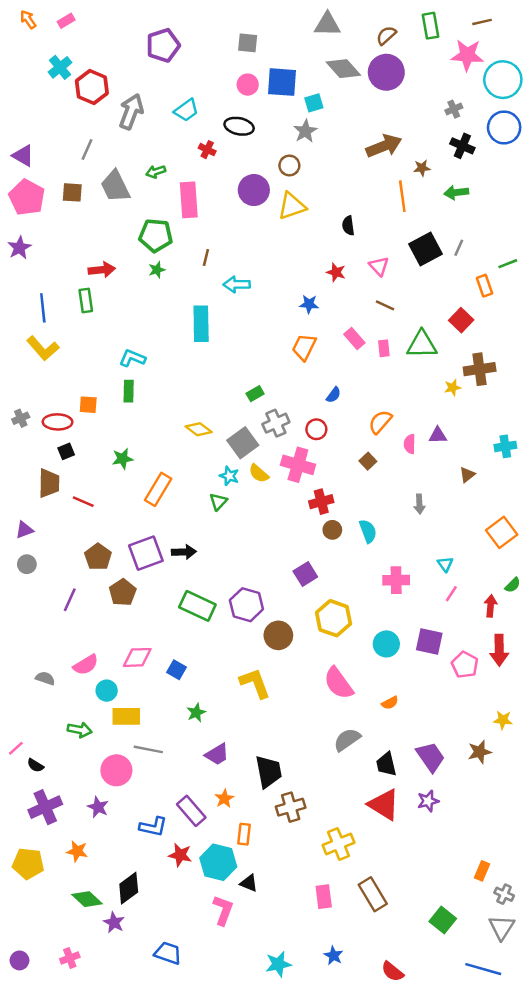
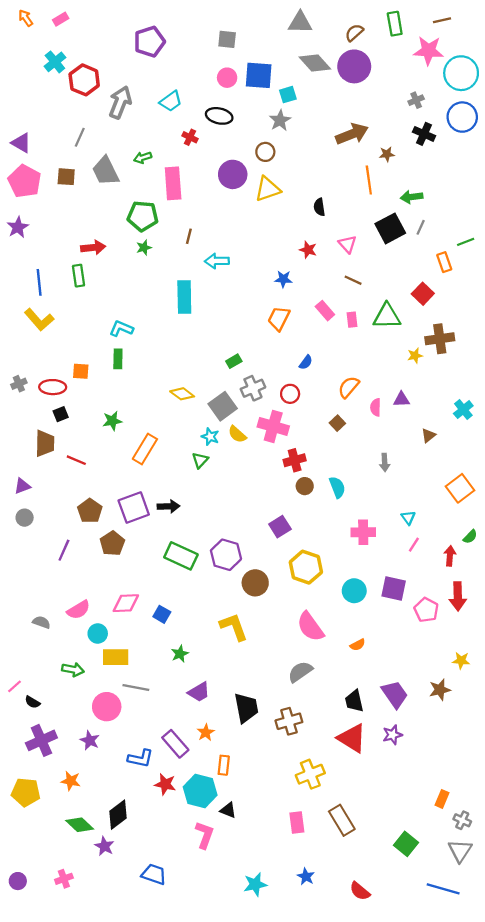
green arrow: (456, 192) -> (412, 197), moved
cyan cross: (505, 446) -> (463, 410), turned -30
gray semicircle: (347, 740) -> (300, 672), moved
brown cross: (291, 807) -> (289, 721), moved

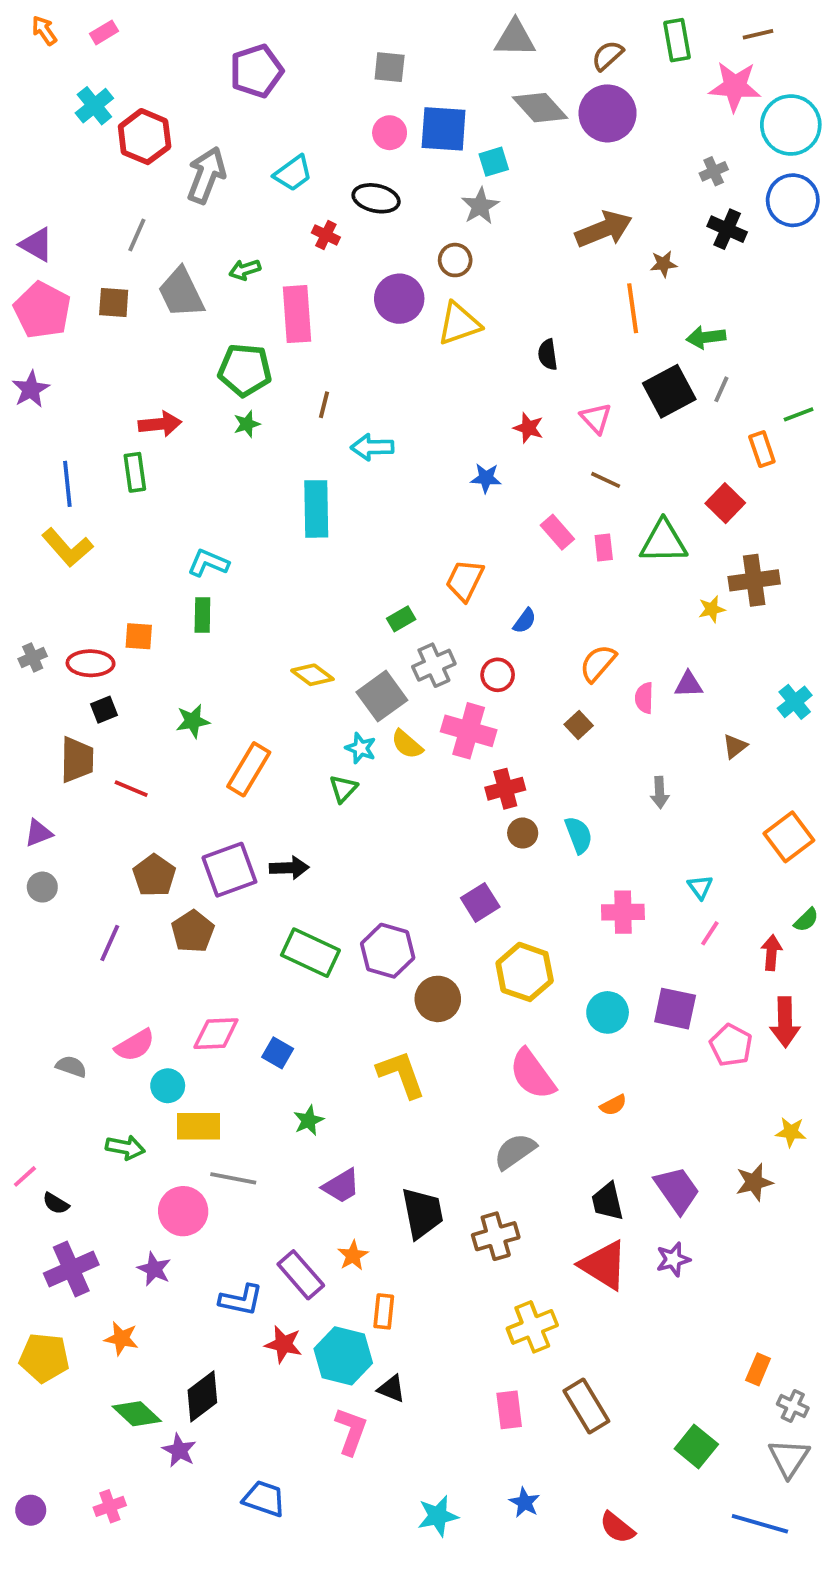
orange trapezoid: (279, 318) -> (465, 580), moved

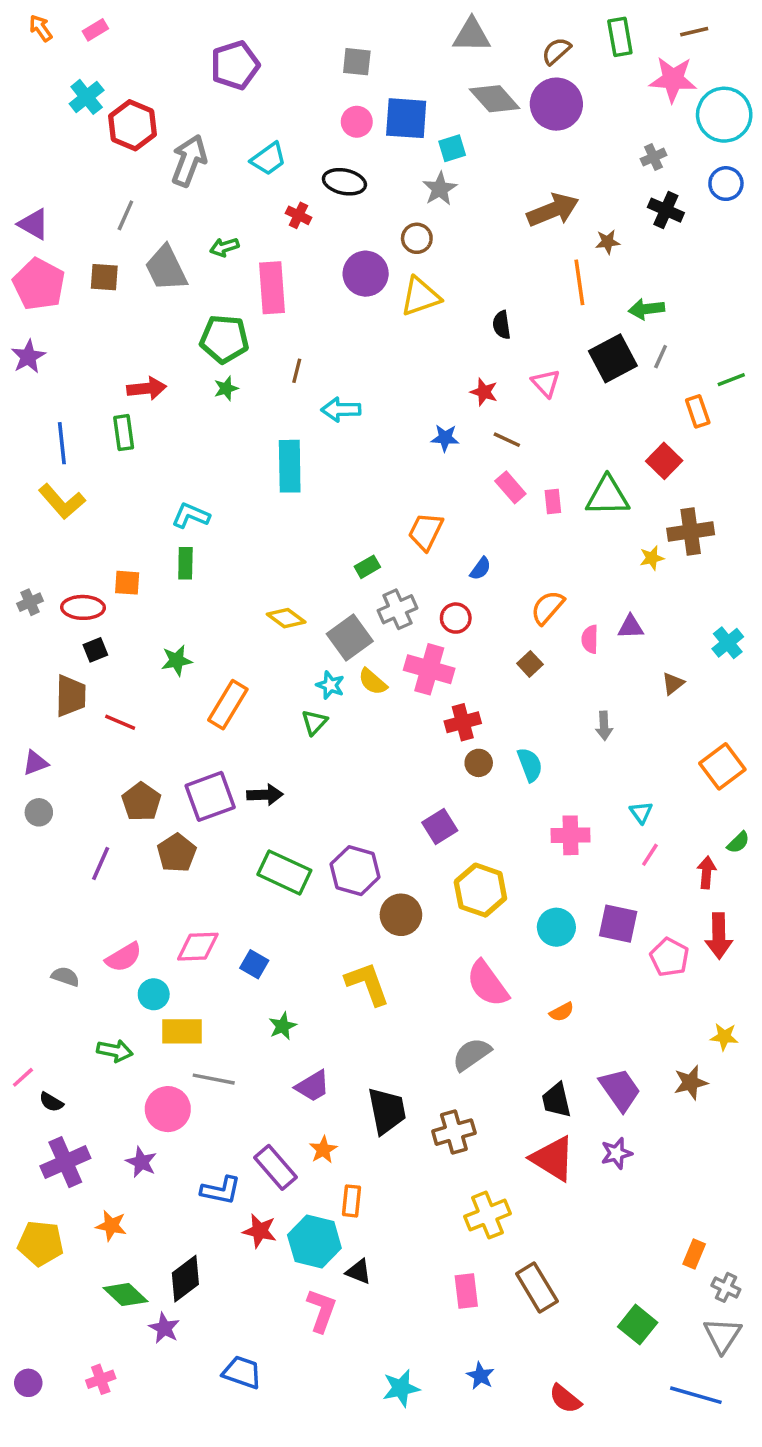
blue circle: (793, 200) -> (726, 184), size x0.7
brown line: (606, 480) -> (507, 440), moved

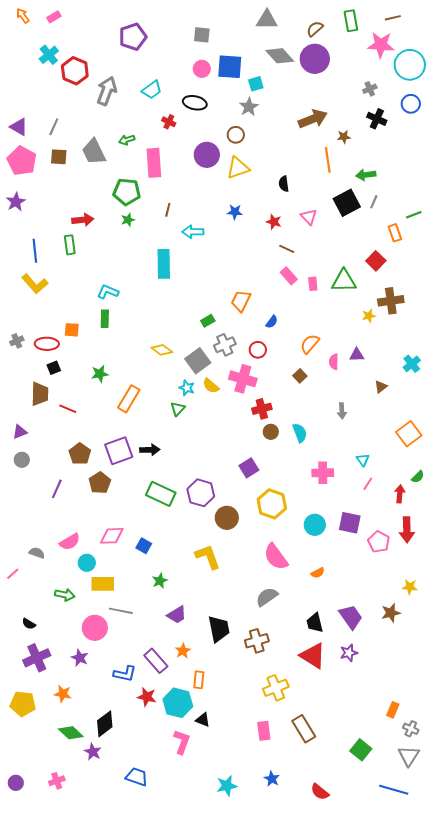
gray line: (125, 215) -> (54, 127), moved
blue star: (445, 438) -> (235, 212), moved
pink line: (23, 1077) -> (13, 574), moved

